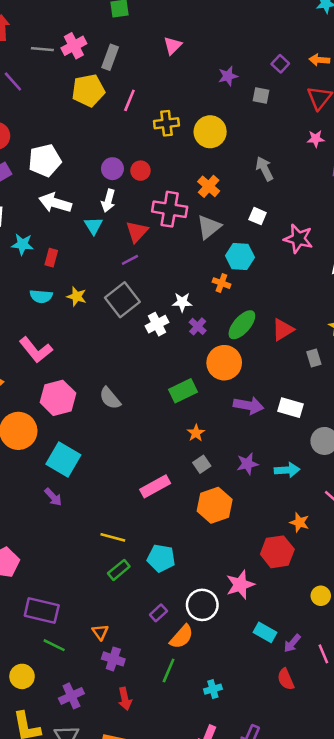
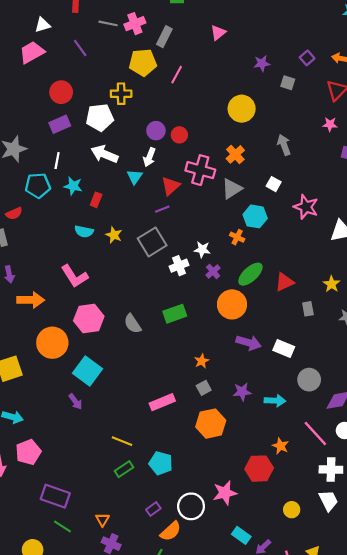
yellow cross: (166, 123) -> (121, 94), moved
green rectangle: (183, 391) -> (175, 314), moved

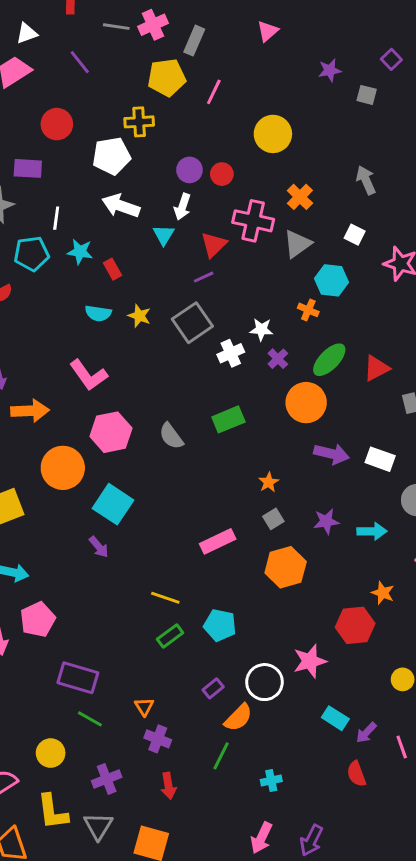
yellow circle: (242, 109) -> (273, 134), moved
purple rectangle: (60, 124) -> (28, 168), moved, turned 30
red rectangle: (96, 200) -> (112, 269), turned -48

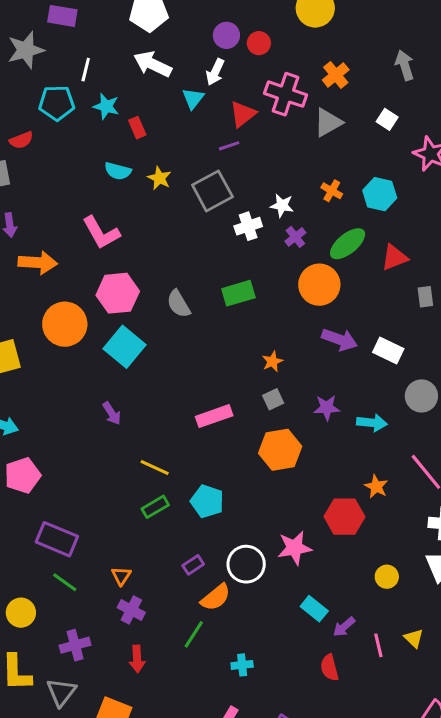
cyan hexagon: (332, 280) -> (380, 194), moved
cyan square: (113, 504) -> (124, 347), moved
purple arrow: (99, 547) -> (112, 413), moved

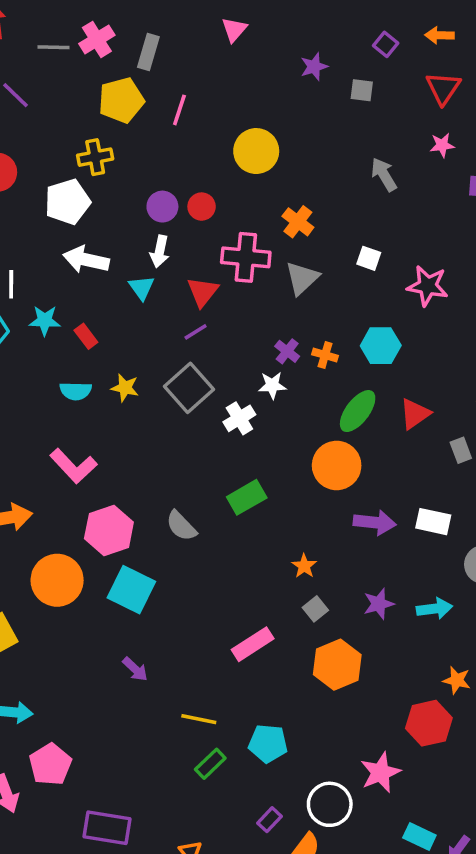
gray arrow: (405, 65) -> (384, 174), moved
purple cross: (295, 237) -> (287, 351), moved

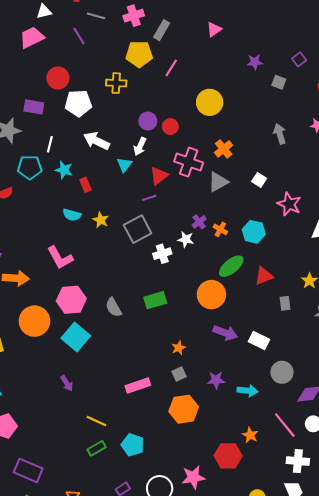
gray line: (53, 47) -> (96, 16), moved
white pentagon: (68, 202) -> (78, 103), moved

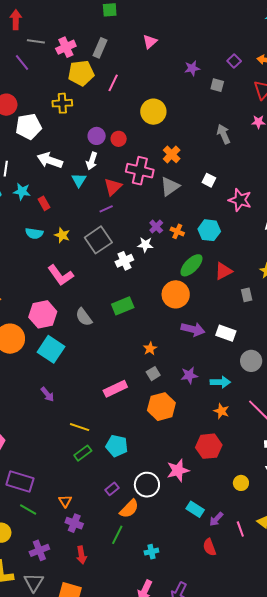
pink cross: (134, 16) -> (66, 47), moved
pink L-shape: (60, 258) -> (61, 275), moved
orange star: (250, 435) -> (221, 411), moved

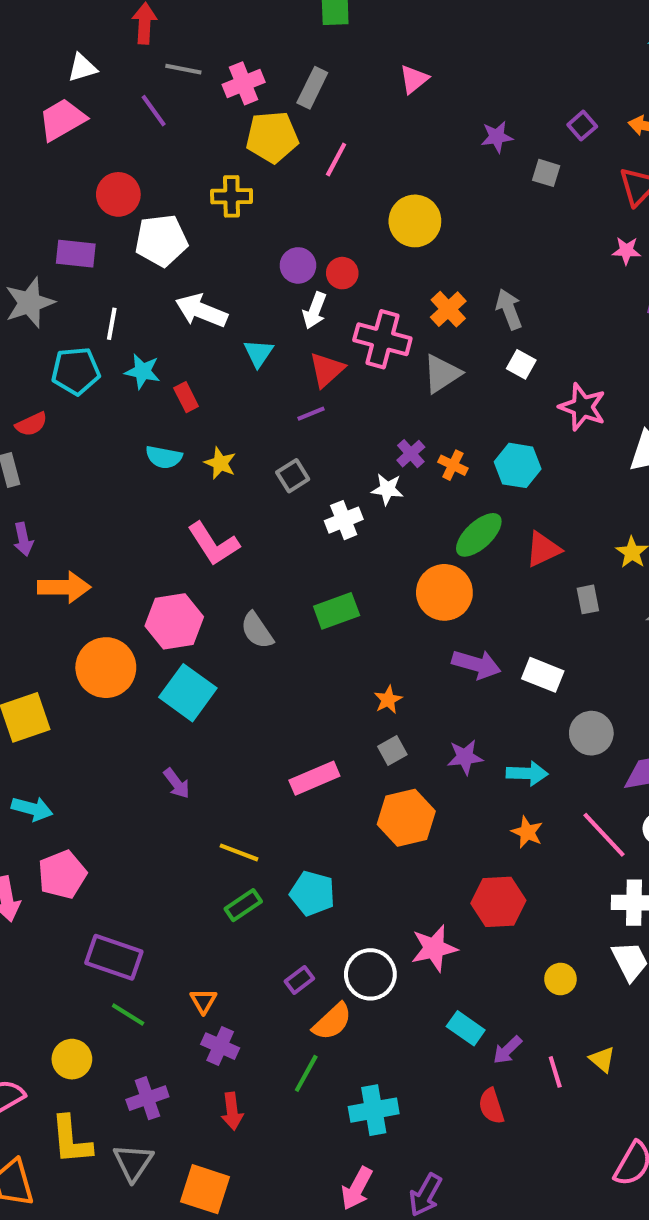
gray arrow: (224, 134) -> (509, 309), moved
white arrow: (92, 161) -> (315, 311), moved
gray square: (98, 240) -> (293, 476), size x0.6
cyan cross: (151, 552) -> (374, 1110), size x1.6

